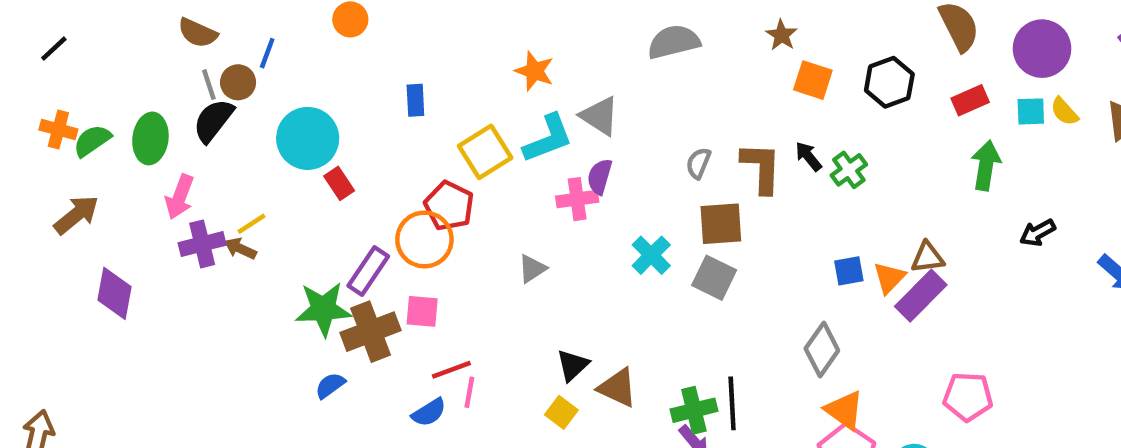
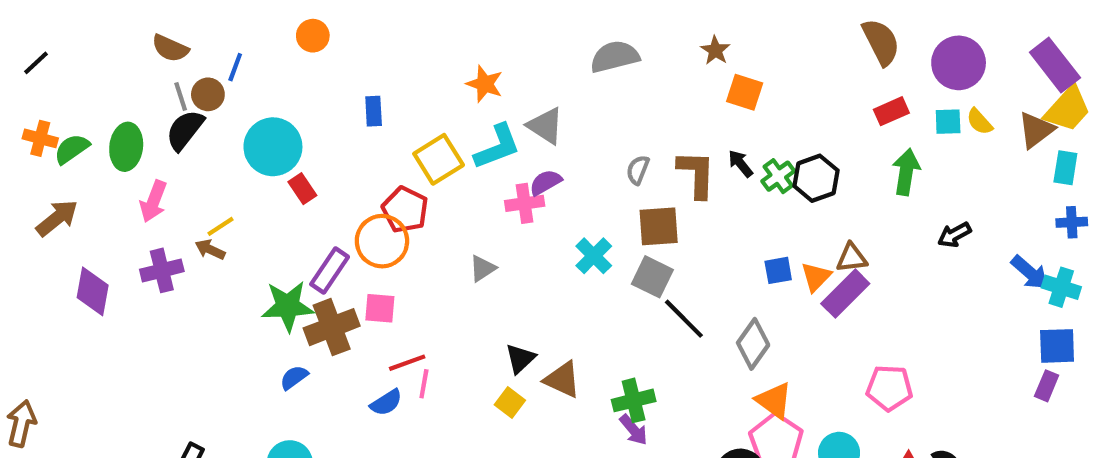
black hexagon: (889, 82) -> (816, 178), moved
purple semicircle: (600, 177) -> (546, 182), turned 44
purple cross: (202, 244) -> (162, 270), moved
black line: (732, 403) -> (684, 319), moved, turned -42

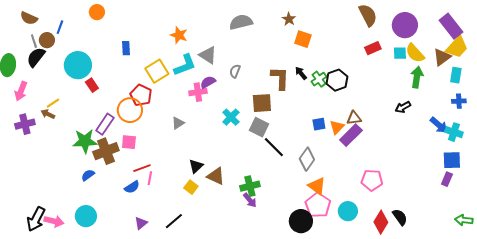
yellow semicircle: (979, 122) -> (415, 53), size x1.5
gray semicircle: (638, 170) -> (235, 71), moved
green arrow: (906, 172) -> (417, 77), moved

